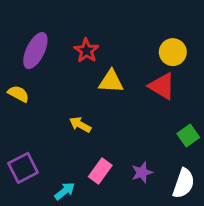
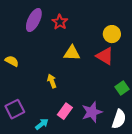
purple ellipse: (35, 51) -> (34, 20), moved
red star: (86, 51) -> (60, 22), moved
yellow arrow: (80, 125) -> (52, 81), turned 40
purple star: (142, 173) -> (92, 112), size x1.5

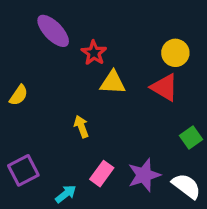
purple ellipse: (34, 20) -> (53, 31), turned -70
red star: (60, 22) -> (94, 53), moved
yellow semicircle: (12, 61) -> (19, 95), turned 96
white semicircle: (119, 119) -> (186, 186), turned -72

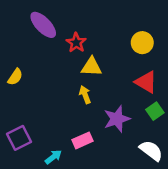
red triangle: (164, 87) -> (146, 82), moved
yellow arrow: (81, 127) -> (85, 95), moved
pink rectangle: (102, 174) -> (83, 140), turned 30
purple star: (144, 175) -> (117, 119), moved

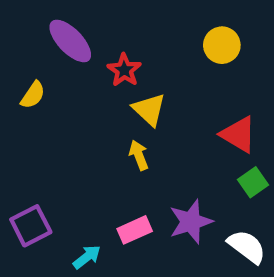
yellow circle: (142, 43) -> (222, 45), moved
yellow triangle: (91, 67) -> (149, 110), turned 40
yellow semicircle: (15, 77) -> (33, 95), moved
purple star: (117, 119) -> (191, 222), moved

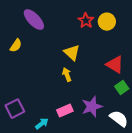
red star: (124, 70) -> (86, 21), moved

